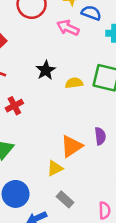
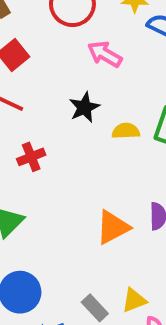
pink arrow: (68, 28) -> (105, 54), moved
yellow triangle: (55, 168) -> (134, 300), moved

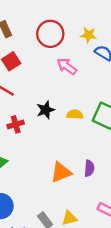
black star: (84, 107) -> (46, 110), moved

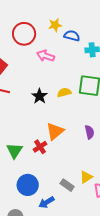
red cross: (16, 124) -> (40, 147), moved
orange triangle: (61, 172) -> (55, 131), moved

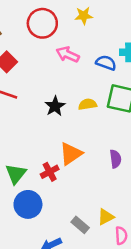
blue semicircle: (72, 36) -> (106, 63), moved
blue circle: (28, 185) -> (28, 204), moved

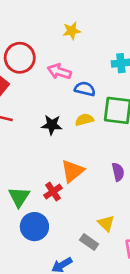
red circle: (42, 23) -> (20, 58), moved
blue semicircle: (106, 63) -> (85, 89), moved
black star: (55, 106) -> (52, 125), turned -30
yellow triangle: (106, 217) -> (106, 223), moved, turned -42

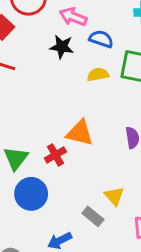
black star: (52, 125) -> (62, 47), moved
orange triangle: (72, 171) -> (80, 133), turned 50

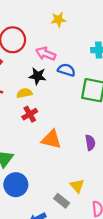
yellow semicircle: (98, 75) -> (24, 93), moved
red cross: (55, 155) -> (30, 114), moved

